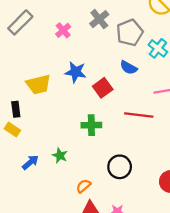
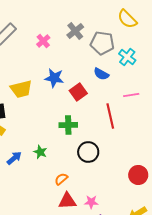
gray pentagon: (130, 33) -> (102, 43), turned 30
red line: (139, 115) -> (110, 116), turned 70
black circle: (120, 167) -> (88, 152), moved

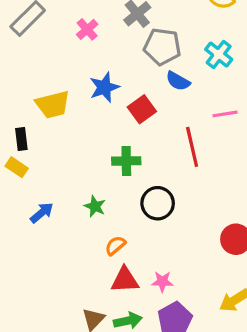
gray pentagon: (102, 43) -> (162, 47), moved
blue star: (54, 78) -> (104, 87), turned -30
green star: (40, 152) -> (95, 206), moved

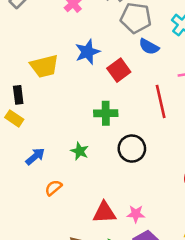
orange semicircle: (115, 246) -> (53, 188), moved

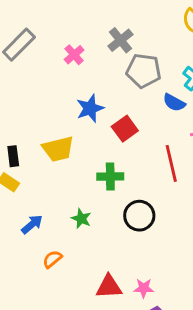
blue semicircle: (149, 47) -> (174, 103), moved
yellow trapezoid: (44, 66) -> (58, 149), moved

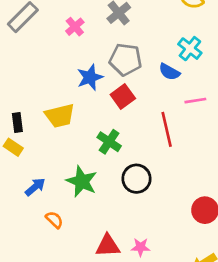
gray pentagon: (144, 71) -> (126, 60), moved
green cross: (110, 176) -> (109, 142), turned 35
green star: (81, 219) -> (82, 181), size x1.6
orange semicircle: (52, 259) -> (54, 220), turned 84

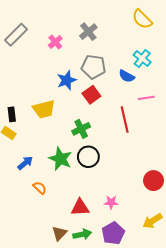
green cross: (109, 142) -> (81, 129), turned 30
black circle: (136, 179) -> (88, 157), moved
pink star: (141, 247) -> (111, 202), moved

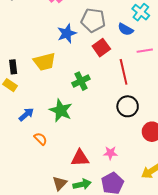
red square: (91, 95) -> (101, 48), moved
black circle: (88, 157) -> (128, 106), moved

